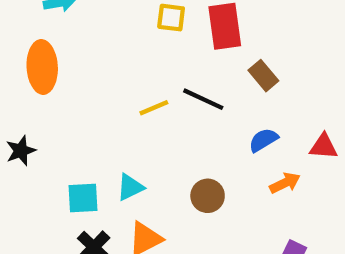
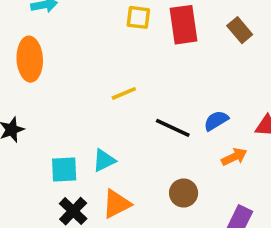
brown rectangle: (263, 76) -> (240, 30), moved
black line: (203, 99) -> (173, 128), moved
brown circle: (208, 196) -> (184, 193), moved

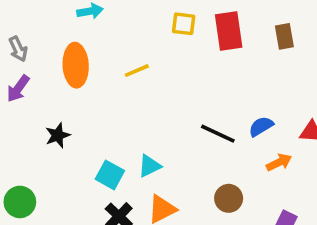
brown rectangle: (240, 30) -> (284, 36), turned 30
yellow line: (124, 93) -> (137, 71), moved
cyan square: (64, 169) -> (110, 175), turned 32

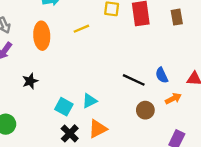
yellow line: (137, 71) -> (81, 29), moved
blue semicircle: (261, 126) -> (162, 75), turned -84
brown circle: (229, 198) -> (145, 110), moved

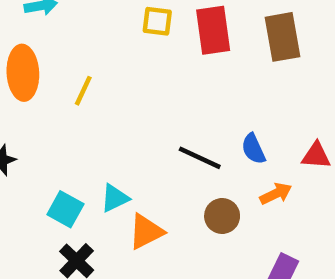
brown rectangle: (177, 17) -> (283, 37), size x1.5
yellow line: (81, 29) -> (83, 91), moved, turned -42
orange triangle: (98, 129) -> (146, 232), moved

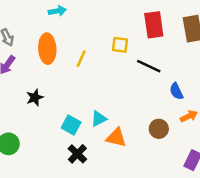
yellow square: (157, 21) -> (120, 45), moved
black line: (200, 158) -> (149, 66), moved
orange triangle: (146, 232) -> (116, 138), turned 40

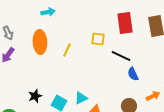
blue semicircle: (176, 91) -> (133, 74), moved
black star: (35, 97) -> (35, 96), moved

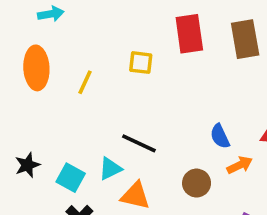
black line: (121, 56) -> (139, 143), moved
blue semicircle: (133, 74) -> (220, 136), moved

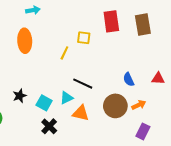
yellow line: (85, 82) -> (64, 53), moved
orange arrow: (240, 165) -> (139, 105), moved
brown circle: (197, 183) -> (115, 106), size x1.5

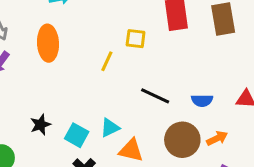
blue semicircle: (129, 79) -> (202, 100), turned -64
black line: (83, 84) -> (155, 96), moved

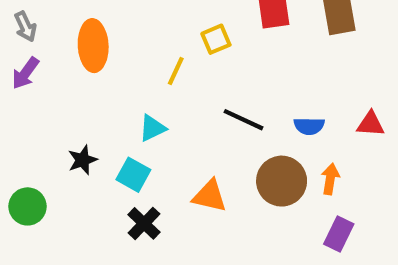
yellow square: (136, 39) -> (216, 39), turned -30
cyan triangle: (110, 128) -> (152, 128), moved
orange arrow: (217, 138) -> (330, 179), turned -55

